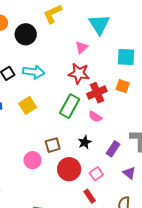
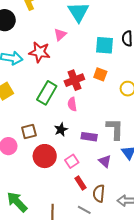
red star: (79, 74) -> (40, 52), moved
pink semicircle: (95, 117) -> (72, 104), turned 48
purple rectangle: (113, 149) -> (89, 137), turned 63
red rectangle: (90, 196) -> (81, 183), moved

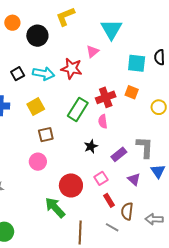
brown square: (29, 131) -> (46, 135), moved
purple rectangle: (89, 137) -> (119, 154), turned -49
red circle: (45, 156) -> (71, 185), moved
green arrow: (17, 202) -> (55, 208), moved

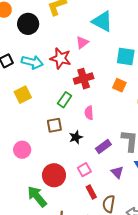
cyan triangle: (111, 29) -> (102, 21), turned -35
red cross: (106, 97) -> (84, 79), moved
green rectangle: (78, 109) -> (65, 100), size x0.7
brown square: (46, 135) -> (54, 125), moved

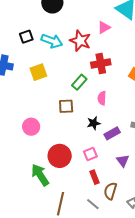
black star: (76, 137) -> (94, 123), moved

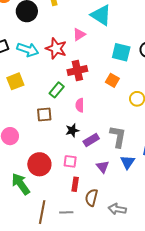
pink square: (90, 154) -> (70, 161), turned 32
red rectangle: (95, 177) -> (75, 184), turned 32
gray line: (93, 204) -> (66, 212), moved, turned -40

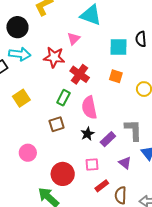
cyan arrow: (28, 50) -> (20, 54), moved
red cross: (77, 71) -> (80, 74), turned -30
pink semicircle: (80, 105) -> (89, 108), size x1.6
red rectangle: (75, 184) -> (102, 186), turned 56

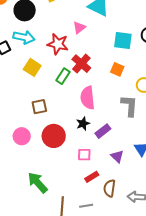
yellow square: (21, 98) -> (32, 67), moved, turned -30
green rectangle: (63, 98) -> (63, 76), moved
brown square: (57, 124) -> (39, 107), moved
gray L-shape: (133, 130) -> (129, 106), moved
red circle: (63, 174) -> (54, 136), moved

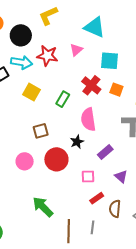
cyan square: (123, 41) -> (110, 61), moved
red star: (58, 44) -> (47, 56), moved
red cross: (81, 64) -> (91, 85), moved
black star: (83, 124) -> (77, 142), moved
gray line: (86, 206) -> (93, 227), turned -72

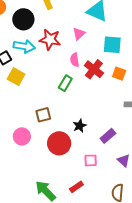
yellow square: (31, 92) -> (16, 77), moved
pink semicircle: (88, 119) -> (75, 60), moved, size x0.6
pink circle: (25, 161) -> (22, 136), moved
red rectangle: (97, 198) -> (76, 187), moved

